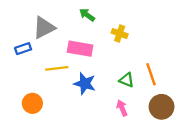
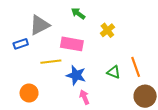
yellow cross: (120, 34) -> (107, 30), turned 32
pink arrow: (122, 108) -> (84, 97), moved

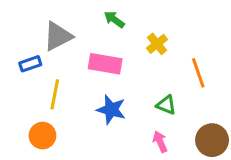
yellow line: (51, 62) -> (55, 94), moved, turned -72
orange line: (136, 67) -> (198, 73), moved
pink arrow: (84, 97) -> (160, 142), moved

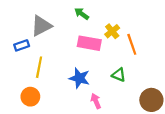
pink rectangle: (105, 64) -> (89, 43), moved
orange line: (198, 73) -> (132, 44), moved
pink arrow: (160, 142) -> (96, 101), moved

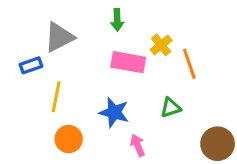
green arrow: (82, 14) -> (117, 20), turned -128
green triangle: (119, 75) -> (171, 108), turned -40
orange circle: (30, 97) -> (69, 139), moved

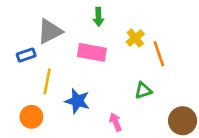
pink rectangle: (128, 62) -> (92, 52), moved
blue star: (114, 112) -> (77, 101), moved
orange circle: (69, 139) -> (31, 117), moved

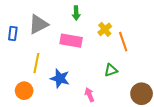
blue rectangle: (26, 55) -> (13, 33), moved, turned -64

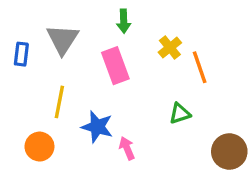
gray triangle: (38, 24) -> (63, 39), turned -30
pink rectangle: (71, 41) -> (115, 66), turned 60
pink arrow: (89, 95) -> (127, 148), moved

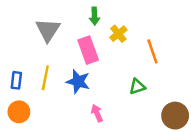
yellow cross: (170, 47) -> (118, 34), moved
blue rectangle: (21, 54) -> (16, 80), moved
blue star: (97, 127) -> (78, 82), moved
orange circle: (39, 147) -> (19, 112), moved

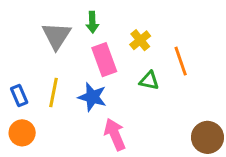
green arrow: (94, 16) -> (92, 22), moved
blue rectangle: (16, 80) -> (19, 96), turned -30
green triangle: (137, 87) -> (149, 81), moved, turned 30
pink arrow: (97, 113) -> (115, 134), size x1.5

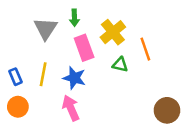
yellow cross: (140, 40) -> (113, 32), size x1.5
pink arrow: (115, 134) -> (71, 108), moved

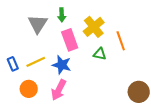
yellow line: (43, 74) -> (36, 62), turned 54
orange circle: (18, 107) -> (29, 89), moved
pink arrow: (71, 108) -> (59, 90), turned -130

